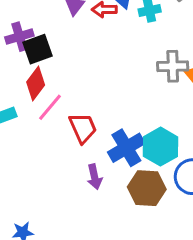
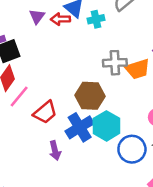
red trapezoid: (83, 128) -> (45, 112), turned 75
brown hexagon: (147, 188) -> (90, 96), moved

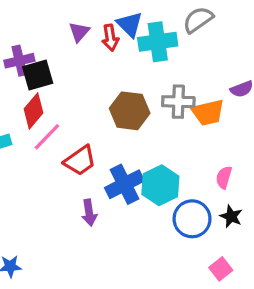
red arrow: (60, 19) -> (110, 38), turned -102
cyan cross: (96, 19) -> (158, 42), size x1.6
brown hexagon: (90, 96) -> (130, 111), moved

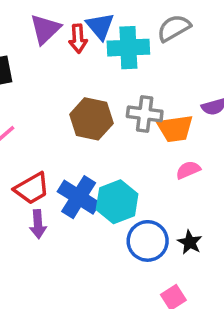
purple triangle: (79, 32) -> (45, 29), size x1.4
red trapezoid: (80, 161) -> (32, 188), moved
pink semicircle: (224, 177) -> (188, 170), moved, turned 45
blue cross: (125, 184) -> (79, 197), turned -36

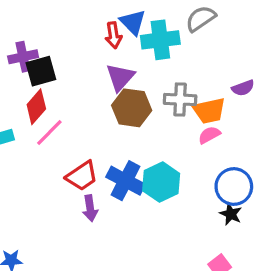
purple triangle: (45, 29) -> (120, 77), moved
pink semicircle: (188, 170) -> (209, 135), moved
blue circle: (148, 241) -> (234, 186), moved

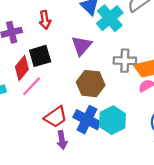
red arrow: (113, 35) -> (45, 20), moved
cyan cross: (160, 40) -> (110, 18), turned -32
black square: (41, 71) -> (40, 56), moved
brown hexagon: (132, 108) -> (91, 84), moved

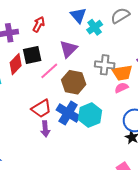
cyan cross: (110, 18) -> (95, 27), size x0.7
red arrow: (45, 20) -> (39, 24), turned -147
pink line: (32, 86) -> (49, 71), moved

